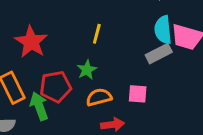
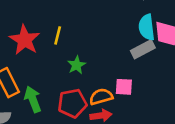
yellow line: (97, 34) -> (58, 35), moved
red pentagon: (56, 87) -> (72, 103), moved
orange semicircle: (99, 97) -> (101, 97), moved

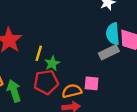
yellow line: (58, 35) -> (39, 53), moved
red pentagon: (72, 103) -> (46, 82), moved

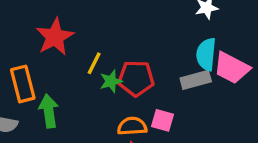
red pentagon: (46, 82) -> (136, 78), moved

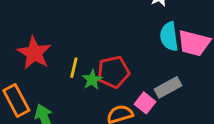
gray rectangle: (196, 80) -> (168, 87), moved
pink square: (163, 120) -> (145, 103), turned 36

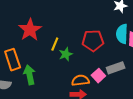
red pentagon: (113, 72) -> (93, 41), moved

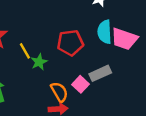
yellow line: (55, 44) -> (25, 51), turned -48
orange semicircle: (80, 80) -> (59, 92), turned 72

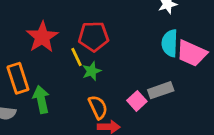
red pentagon: (70, 43) -> (94, 36), moved
orange semicircle: (59, 92) -> (98, 107), moved

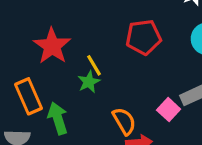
red pentagon: (94, 36) -> (143, 37), moved
green star: (92, 71) -> (89, 82), moved

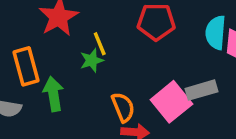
pink square: (169, 110) -> (171, 102), size x1.6

